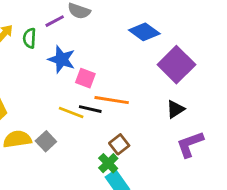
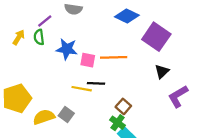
purple line: (55, 21) -> (45, 21), moved
orange line: (112, 100) -> (114, 57), moved

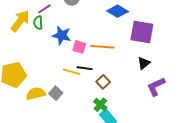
yellow arrow: (19, 37) -> (20, 21), size x1.6
purple square: (156, 37) -> (142, 32), turned -30
brown square: (123, 106) -> (103, 82), moved

